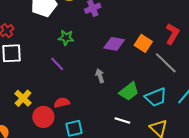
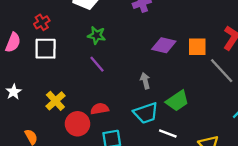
green star: (66, 38) -> (97, 35), moved
orange square: (143, 43) -> (197, 47), turned -36
cyan trapezoid: (156, 97) -> (146, 113), moved

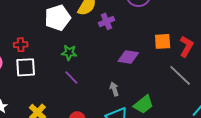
red cross: (42, 22) -> (21, 45), turned 32
orange square: (197, 47) -> (163, 41), moved

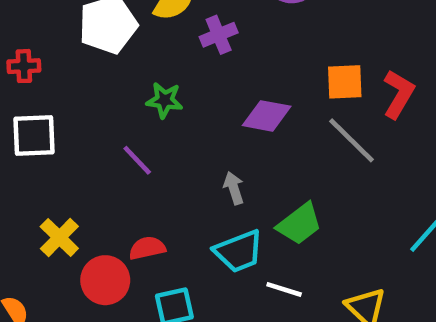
red cross: (21, 45) -> (24, 66), moved
green star: (69, 53) -> (165, 100), moved
gray line: (180, 75) -> (351, 140), moved

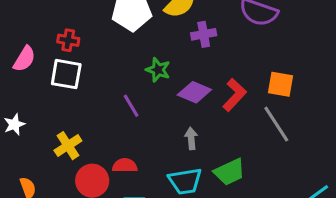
red cross: (24, 66) -> (68, 40), moved
red L-shape: (399, 94) -> (234, 95), moved
purple diamond: (267, 116) -> (194, 92), moved

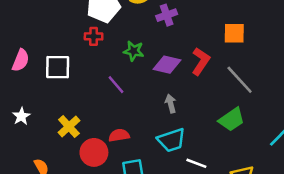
red cross: (68, 40) -> (94, 36), moved
orange square: (281, 84) -> (234, 33), moved
green trapezoid: (229, 172) -> (232, 119), moved

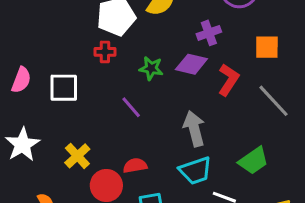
purple cross: (167, 15) -> (209, 33), moved
purple diamond: (167, 65) -> (191, 64), moved
gray arrow: (171, 104) -> (194, 129), size x1.6
white star: (21, 116) -> (22, 145), size x1.6
green trapezoid: (232, 119) -> (253, 161), moved

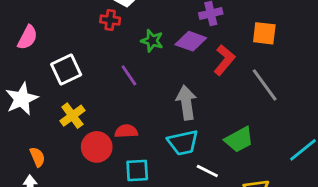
white square: (64, 88) -> (66, 69), moved, turned -32

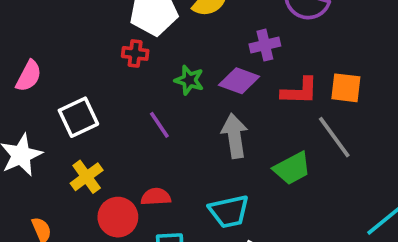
orange square: (264, 33) -> (346, 88), moved
red L-shape: (224, 60) -> (300, 91), moved, turned 52
gray arrow: (186, 103) -> (235, 136), moved
green trapezoid: (239, 140) -> (292, 168), moved

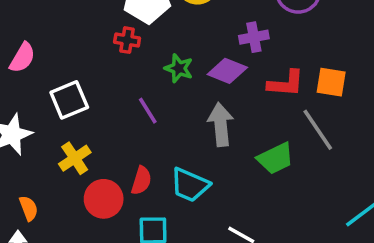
red semicircle: (156, 197) -> (141, 181), turned 108
cyan trapezoid: (229, 211) -> (190, 185), moved, turned 33

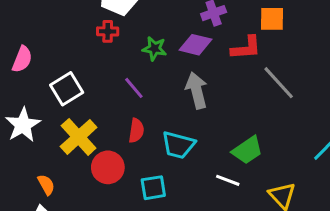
orange square: (331, 82) -> (272, 19), moved
yellow cross: (75, 158) -> (79, 137), size x1.4
green trapezoid: (275, 158) -> (247, 150), moved
red semicircle: (141, 181) -> (136, 131), moved

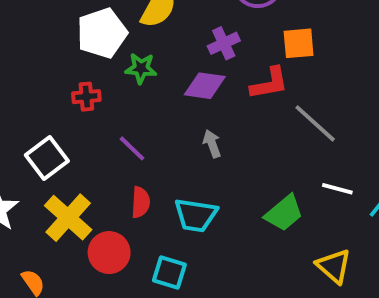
red cross: (108, 31) -> (86, 97), moved
green star: (154, 49) -> (141, 68), moved
gray arrow: (197, 90) -> (212, 144), size x0.6
white line: (228, 180) -> (337, 189), moved
cyan square: (153, 188) -> (169, 273), turned 32

